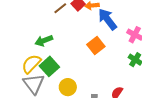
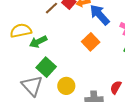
yellow semicircle: (31, 64) -> (21, 31), moved, turned 40

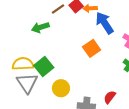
yellow semicircle: (21, 31) -> (23, 64), moved
green arrow: (38, 42) -> (40, 27), moved

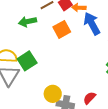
orange square: (92, 48) -> (62, 29), moved
yellow circle: (61, 88) -> (53, 94), moved

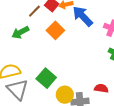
green square: (27, 61) -> (46, 78), moved
red semicircle: (89, 98) -> (101, 88), turned 72

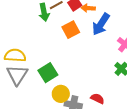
blue arrow: (83, 16) -> (101, 24), turned -120
green arrow: (20, 32) -> (44, 12), moved, turned -90

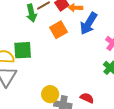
green square: (48, 73) -> (23, 50), moved, turned 30

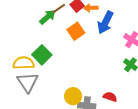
green arrow: (31, 13) -> (48, 17), turned -114
green square: (23, 50) -> (42, 55), turned -36

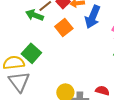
green arrow: (48, 17) -> (35, 15), turned -114

